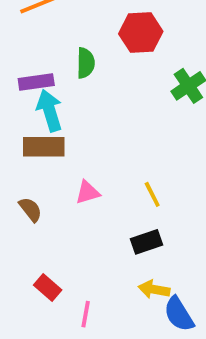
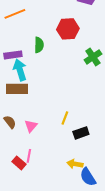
pink triangle: (88, 192) -> (31, 126), moved, turned -32
yellow line: (152, 194) -> (65, 118), moved, turned 48
black rectangle: (146, 242) -> (81, 133), moved
pink line: (86, 314) -> (29, 156), moved

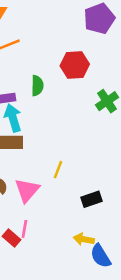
yellow line: (65, 118) -> (58, 170), moved
pink triangle: (31, 126) -> (27, 190), size x1.5

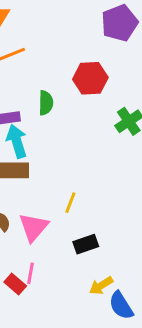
black rectangle: (92, 199) -> (86, 244), moved
yellow arrow: (84, 239) -> (101, 286), turned -42

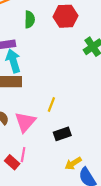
green semicircle: (46, 103) -> (30, 19), moved

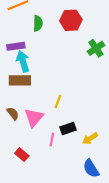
pink line: (23, 155) -> (52, 140), moved
yellow arrow: (73, 163) -> (90, 139), moved

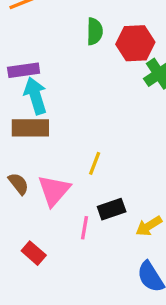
red hexagon: (71, 20) -> (135, 43), moved
green semicircle: (38, 23) -> (95, 31), moved

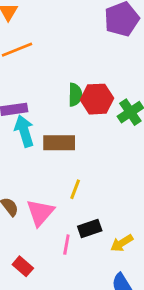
green semicircle: (95, 31) -> (75, 95), moved
red hexagon: (135, 43) -> (97, 99), moved
brown rectangle: (30, 128) -> (59, 143), moved

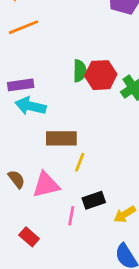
cyan arrow: (24, 131) -> (30, 106), turned -60
brown rectangle: (59, 143) -> (61, 138), moved
pink triangle: (40, 213) -> (46, 185), turned 36

